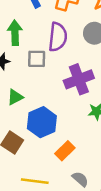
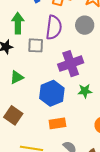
blue hexagon: (42, 122) -> (52, 93), moved
orange rectangle: (65, 151) -> (57, 123), turned 35

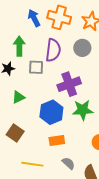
green star: (85, 91) -> (83, 110), size x1.5

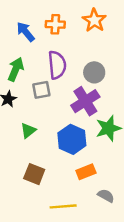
orange cross: (59, 17) -> (55, 24), size x0.7
green arrow: (19, 46) -> (16, 69), turned 36
gray circle: (82, 48) -> (94, 72), moved

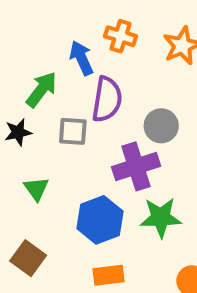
blue arrow: (26, 32) -> (81, 58), moved
green triangle: (28, 130) -> (36, 189), turned -42

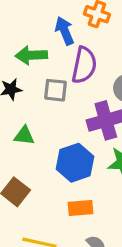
green arrow: (41, 90) -> (31, 55), turned -132
green triangle: (36, 189) -> (24, 136), turned -50

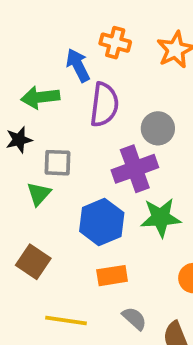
gray square: (55, 90) -> (57, 163), moved
green triangle: (24, 136) -> (39, 194), turned -50

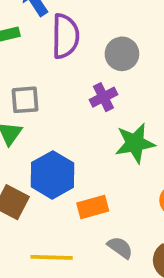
purple cross: (135, 169) -> (103, 97), size x0.6
blue hexagon: (102, 222) -> (52, 175), moved

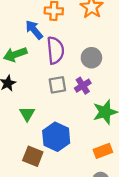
gray square: (25, 100) -> (57, 85), moved
orange rectangle: (93, 207) -> (103, 151), moved

